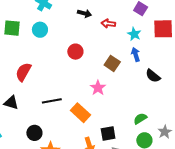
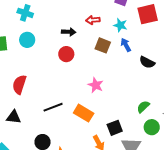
black arrow: (85, 13) -> (69, 32), moved
brown square: (112, 63) -> (103, 45), moved

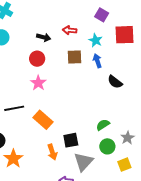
brown square: (103, 45) -> (75, 57), turned -35
pink star: (96, 85) -> (38, 83), moved

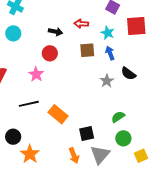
pink star: (38, 83) -> (36, 74), moved
gray star: (128, 138) -> (107, 81), moved
orange arrow: (52, 152) -> (74, 156), moved

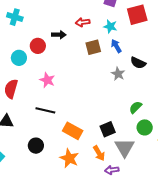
cyan circle: (13, 33) -> (19, 58), moved
red circle: (50, 53) -> (38, 46), moved
black line: (29, 104) -> (45, 110), turned 36
orange rectangle: (58, 114) -> (73, 131), moved
orange star: (30, 154) -> (69, 158), moved

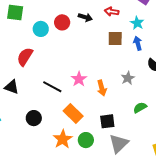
gray star: (118, 74) -> (128, 78), moved
pink star: (47, 80) -> (79, 79), moved
green circle: (145, 127) -> (86, 140), moved
orange arrow: (99, 153) -> (102, 88), moved

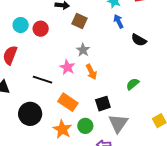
red circle: (62, 22) -> (41, 29), moved
brown square: (115, 39) -> (79, 21), moved, turned 35
gray star: (128, 78) -> (83, 50), moved
black circle: (34, 118) -> (30, 114), size x1.5

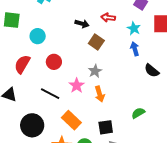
red circle: (41, 29) -> (54, 62), moved

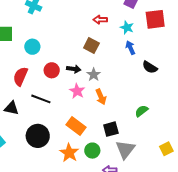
black arrow: (82, 24) -> (74, 69), moved
black line: (50, 94) -> (41, 99), moved

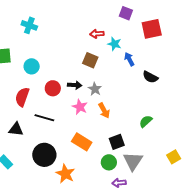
cyan star: (127, 27) -> (114, 44), moved
green circle: (92, 151) -> (109, 162), moved
orange star: (69, 153) -> (65, 174), moved

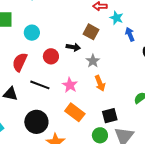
black arrow: (75, 85) -> (73, 47), moved
pink star: (80, 107) -> (70, 85), moved

